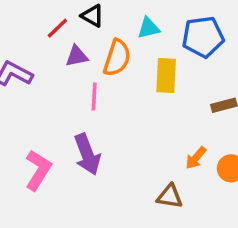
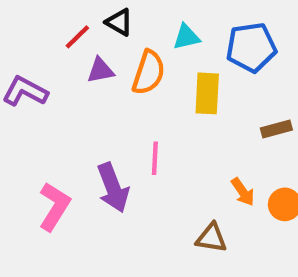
pink line: (94, 96) -> (155, 158), moved
orange arrow: (196, 158) -> (243, 192), turned -75

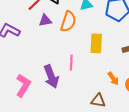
yellow rectangle: (207, 93) -> (96, 43), moved

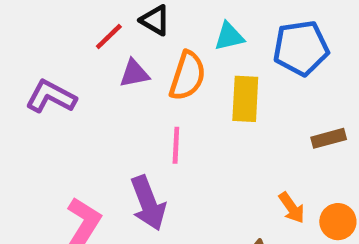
yellow rectangle: (96, 43) -> (245, 99), moved
pink line: (71, 62) -> (176, 145), moved

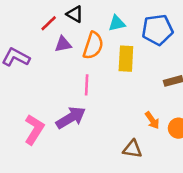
purple arrow: (148, 203) -> (71, 118), turned -100

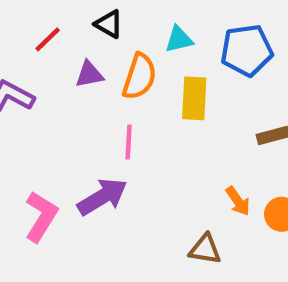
red line: (49, 23) -> (48, 39), moved

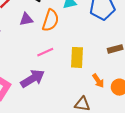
yellow rectangle: (194, 98) -> (77, 57), moved
pink line: (129, 142) -> (45, 52), turned 63

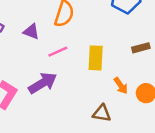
purple triangle: (26, 19) -> (31, 31), moved, turned 32

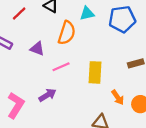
purple arrow: (43, 83) -> (47, 95), size x0.7

